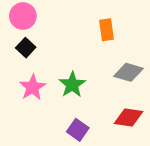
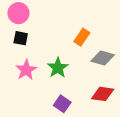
orange rectangle: (107, 30) -> (82, 37), moved, turned 42
black square: (26, 48) -> (21, 38), turned -32

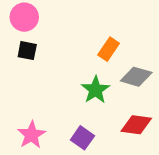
green star: (58, 68) -> (95, 90), moved
pink star: (26, 70) -> (32, 135), moved

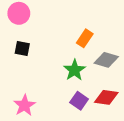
black square: (27, 51) -> (22, 49), moved
purple square: (82, 138) -> (79, 101), moved

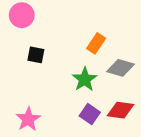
black square: (22, 49) -> (36, 55), moved

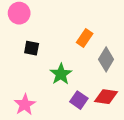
gray diamond: (121, 68) -> (106, 59), turned -75
green star: (85, 79) -> (61, 74), moved

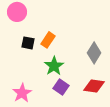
orange rectangle: (85, 38) -> (48, 40), moved
purple square: (79, 100) -> (61, 87), moved

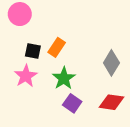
pink star: (22, 93) -> (26, 76), moved

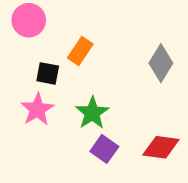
orange rectangle: (57, 47) -> (80, 51), moved
gray diamond: (111, 63) -> (161, 63), moved

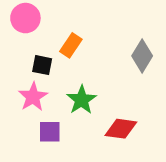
red diamond: (161, 147) -> (121, 129), moved
purple square: (104, 149) -> (50, 132), moved, turned -35

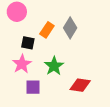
gray diamond: (142, 56) -> (70, 28), moved

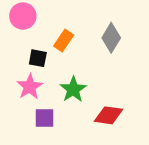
gray diamond: (70, 28) -> (111, 38), moved

